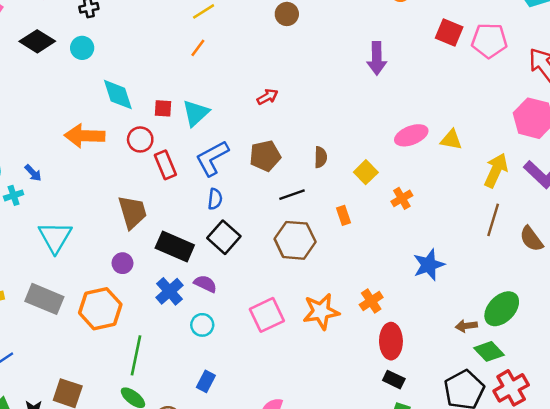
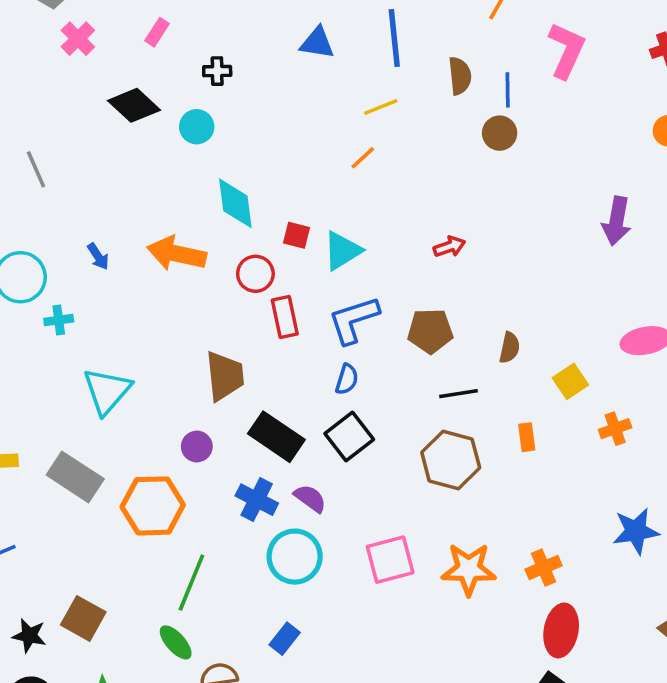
blue arrow: (33, 173) -> (98, 256), moved
blue cross: (169, 291) -> (257, 500), turned -32
cyan circle: (202, 325) -> (295, 557), size x1.6

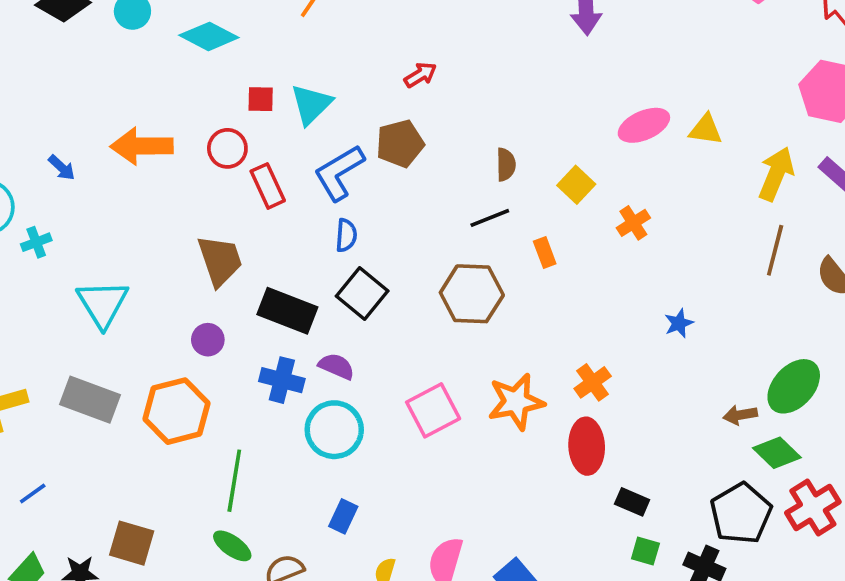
cyan diamond: (235, 203) -> (209, 36), moved, turned -42
brown pentagon: (430, 331) -> (400, 144), moved
black line: (458, 394) -> (490, 218), moved
blue star: (636, 531) -> (679, 323), size x0.6
red ellipse: (561, 630) -> (587, 446), moved

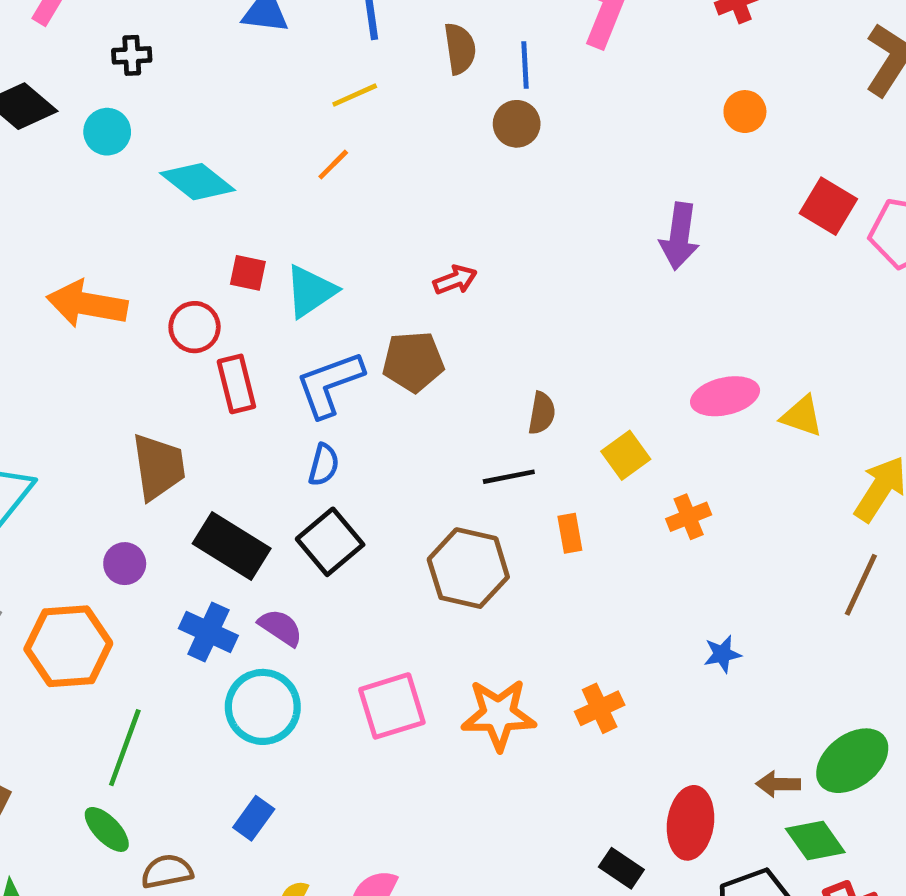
red ellipse: (587, 446) -> (691, 823), moved

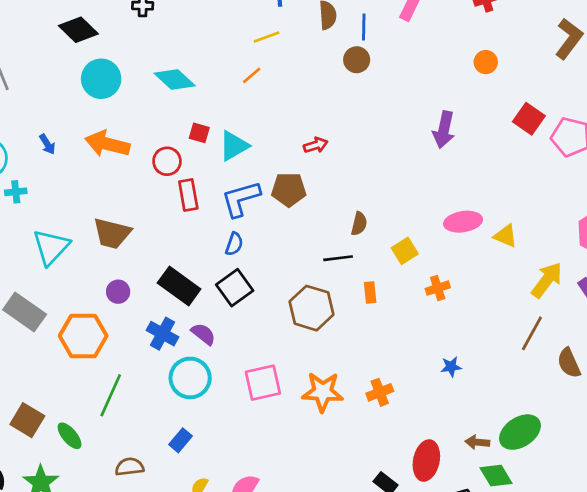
cyan circle: (107, 132) -> (101, 79), moved, size x1.5
brown trapezoid: (159, 467) -> (112, 233), moved, turned 108
green ellipse: (107, 829) -> (70, 436), moved

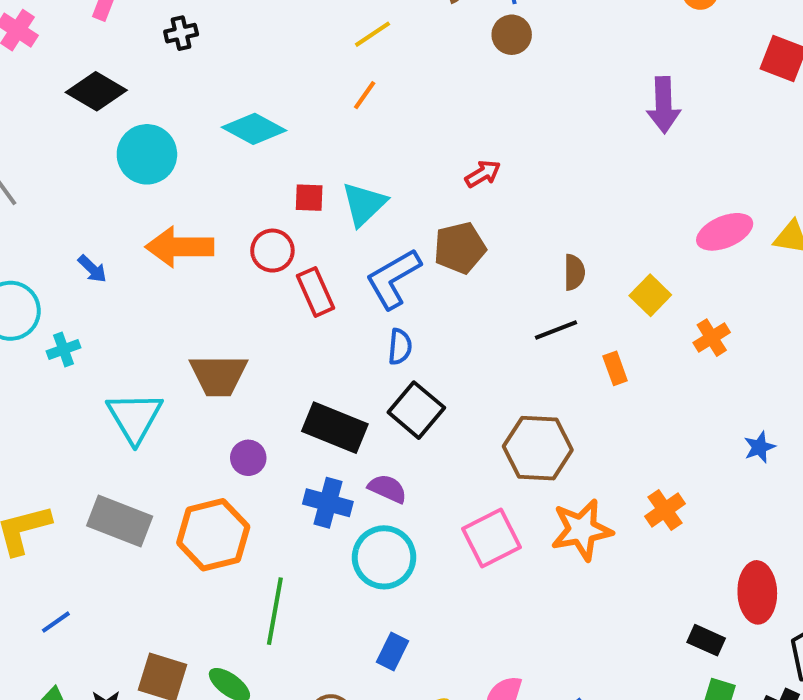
brown hexagon: (311, 308) -> (538, 448), moved

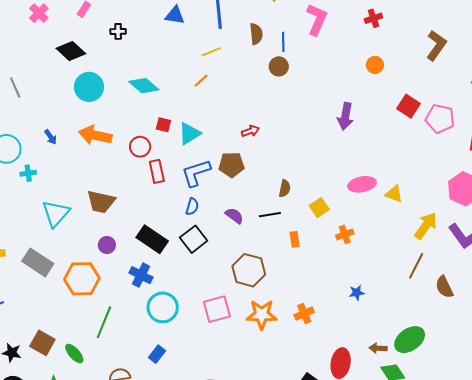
purple semicircle: (387, 489) -> (234, 216), moved

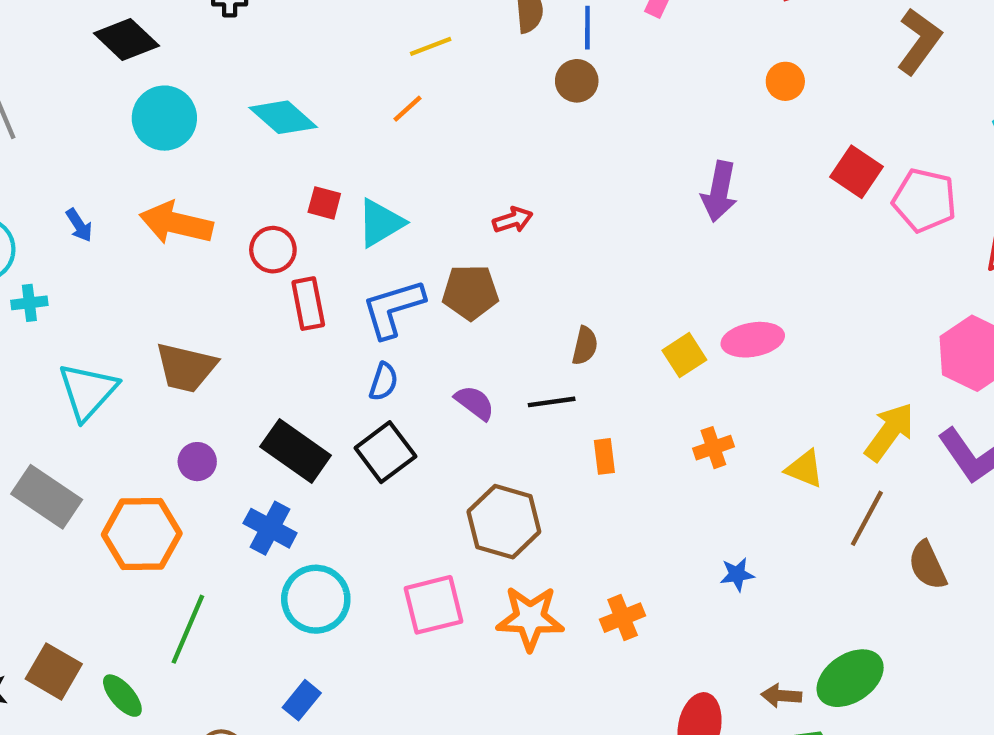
yellow triangle: (394, 194) -> (805, 469), moved
yellow square: (319, 208) -> (684, 355), moved

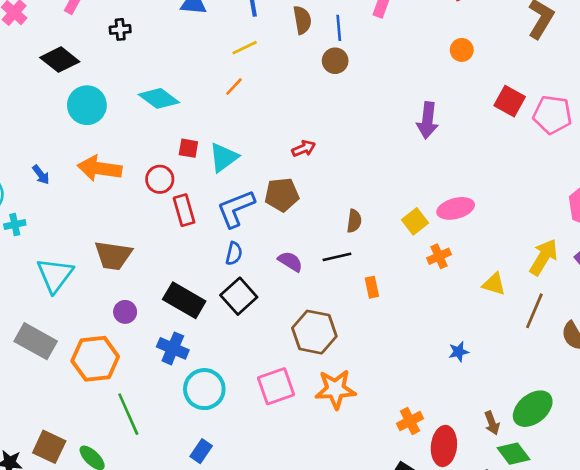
orange cross: (713, 448) -> (439, 256), moved
orange cross: (623, 618) -> (410, 421), moved
green line: (188, 629) -> (128, 414), turned -42
brown arrow: (781, 696) -> (492, 423), turned -110

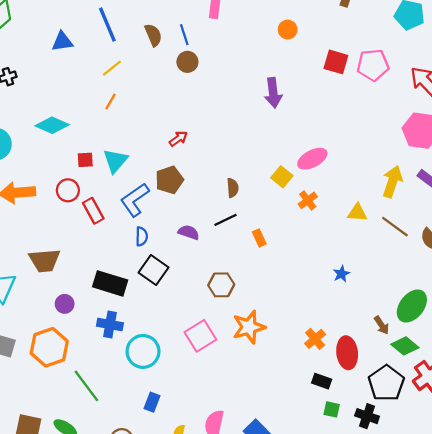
brown line: (534, 311) -> (395, 227), turned -64
brown hexagon: (314, 332) -> (221, 285), size x0.7

